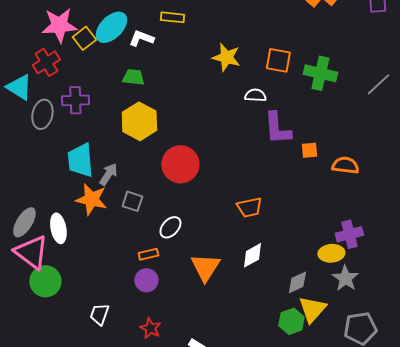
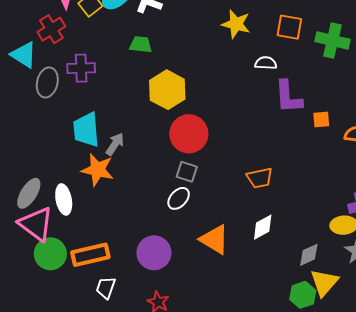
yellow hexagon: (139, 121) -> (167, 90), moved
gray square: (132, 201) -> (187, 172), moved
orange rectangle: (148, 254) -> (90, 255), moved, size x1.8
orange triangle: (205, 267) -> (214, 239), turned -32
purple circle: (146, 280) -> (154, 253), size x1.4

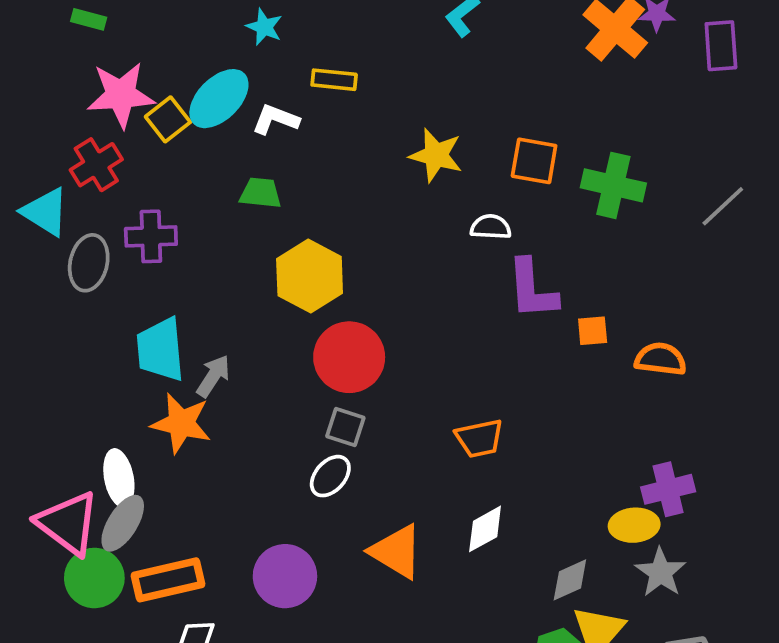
gray ellipse: (29, 193) -> (123, 523), moved

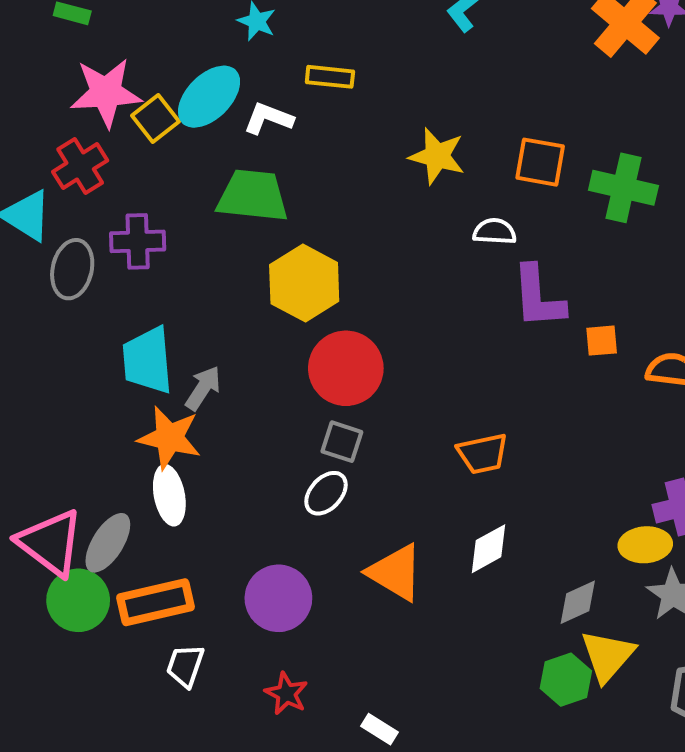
green trapezoid: (260, 193) -> (253, 196), size x1.6
white ellipse: (119, 478) -> (169, 495), moved

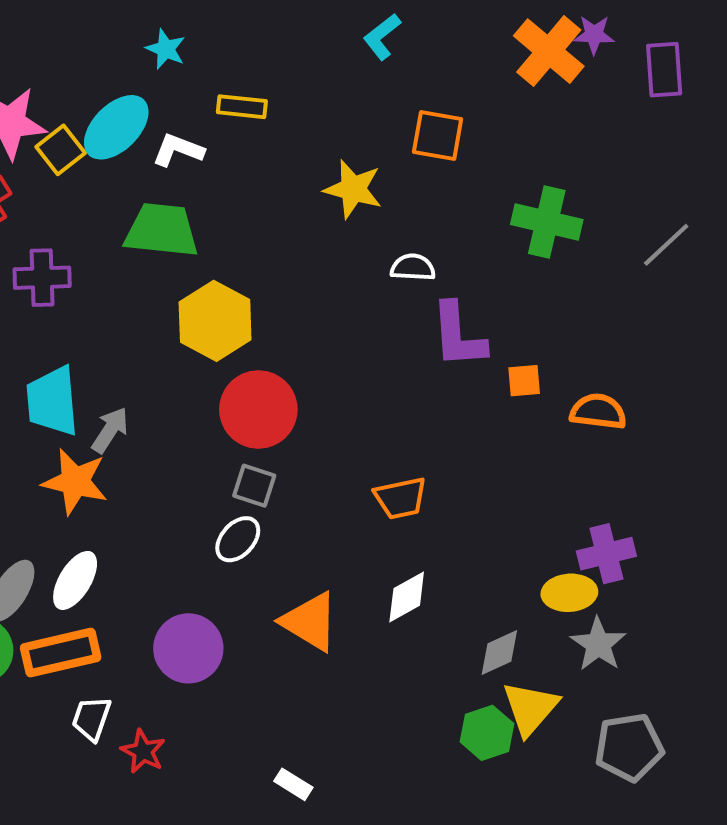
orange square: (540, 162) -> (438, 136), moved
white ellipse: (169, 495) -> (75, 580), moved, turned 42
red star: (286, 693) -> (143, 751), moved

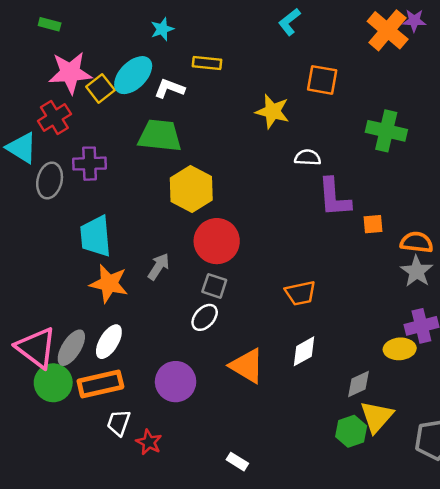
cyan star: (166, 49) -> (162, 29), turned 30
gray arrow: (110, 430) -> (159, 267), moved
gray star: (598, 644) -> (417, 271), moved

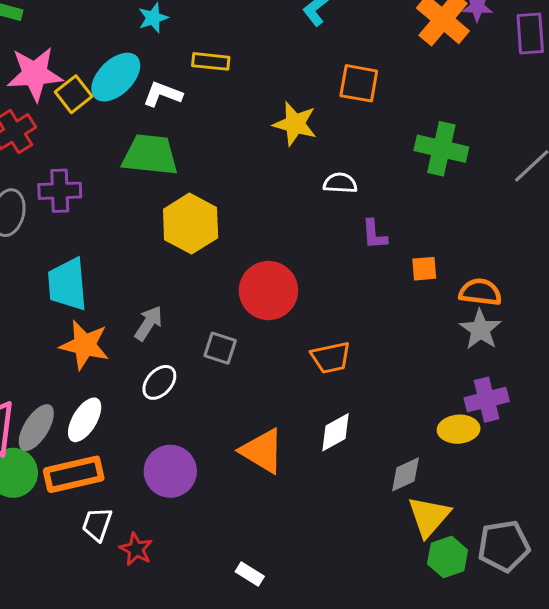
purple L-shape: (334, 197) -> (374, 234), size x0.6
red circle: (217, 241) -> (268, 291), moved
white ellipse: (205, 317) -> (159, 382), moved
green hexagon: (351, 431) -> (448, 557), moved

